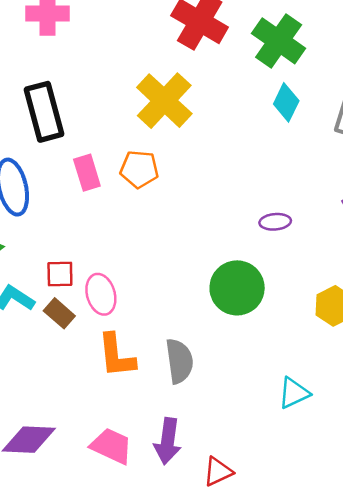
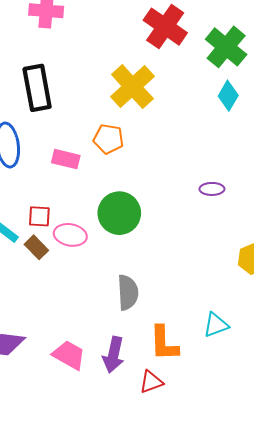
pink rectangle: (87, 173) -> (66, 159), moved, turned -64
green circle: (237, 288) -> (119, 213), moved
pink ellipse: (101, 294) -> (70, 235), turned -68
orange L-shape: (116, 356) -> (164, 343), moved

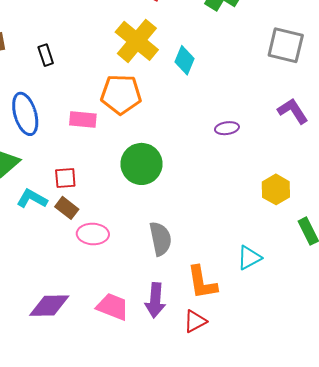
black rectangle: (37, 88) -> (46, 55), size x0.5
cyan diamond: (228, 96) -> (184, 60), moved
orange pentagon: (108, 139) -> (121, 94), size x1.4
pink ellipse: (70, 235) -> (93, 234), moved

